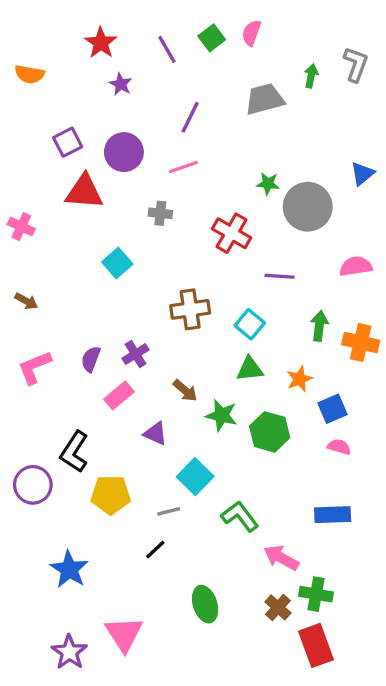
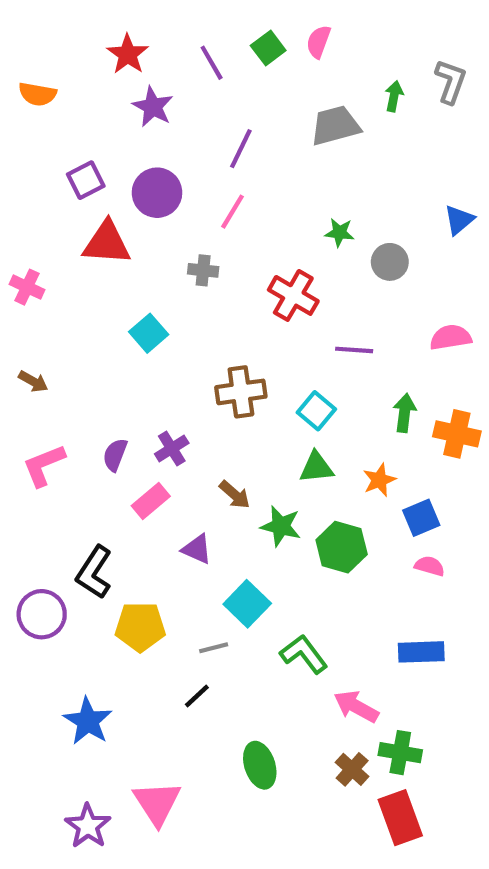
purple star: (121, 84) -> (153, 107), size x1.4
pink line: (184, 167) -> (233, 212), turned -40
gray circle: (308, 207) -> (390, 262), size x0.6

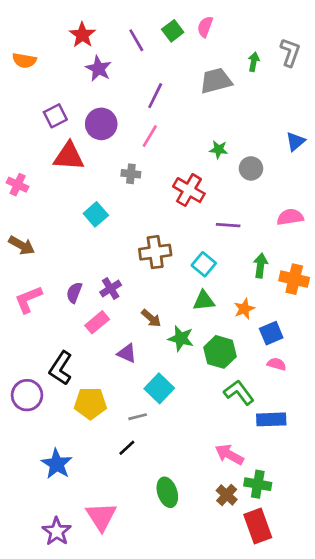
brown arrow: (33, 381) -> (22, 245), size x1.4
green L-shape: (304, 654) -> (239, 392), moved

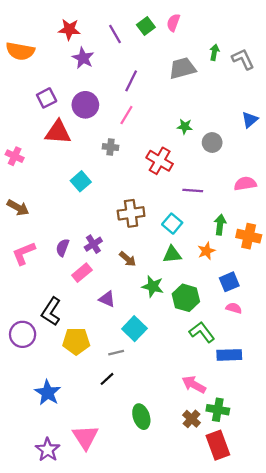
red star: (82, 35) -> (69, 29), turned -30
gray L-shape: (290, 52) -> (243, 59), moved, turned -45
orange semicircle: (24, 60) -> (20, 51), size x1.4
orange star: (244, 309) -> (206, 251), moved
brown arrow: (151, 318) -> (128, 259), moved

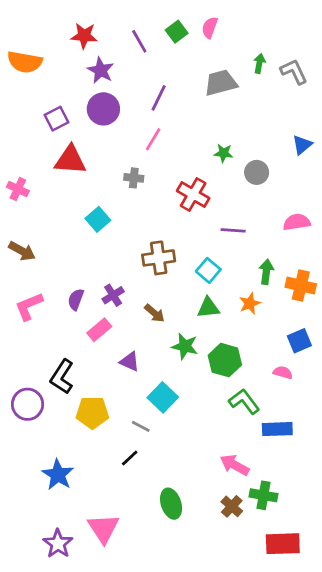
purple circle: (85, 105) -> (103, 109), moved
blue square: (229, 282) -> (299, 341), moved
gray line: (116, 353) -> (141, 426), turned 42
red rectangle: (218, 445) -> (283, 544), moved, turned -72

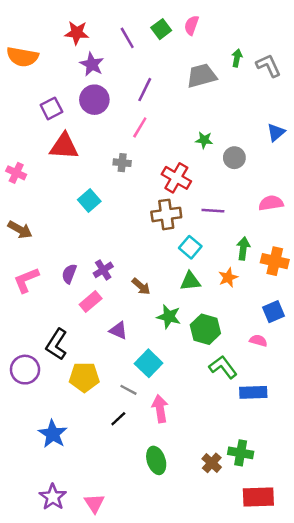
brown cross: (159, 258) -> (166, 214), moved
pink arrow: (235, 465) -> (160, 409), moved, turned 52
pink triangle: (103, 528) -> (94, 503), moved, size x0.7

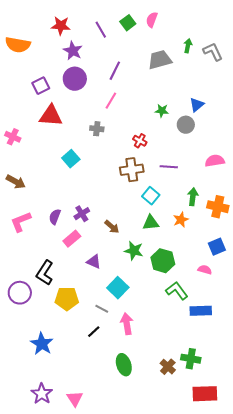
blue triangle: (276, 132) -> (197, 105), moved
red cross: (176, 178) -> (140, 141), size x0.6

